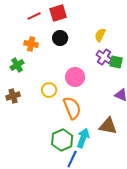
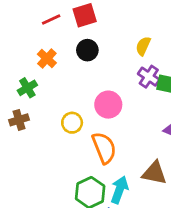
orange cross: (31, 44) -> (47, 59), turned 32
brown cross: (13, 96) -> (19, 120), moved

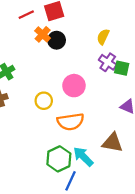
orange cross: (47, 59) -> (43, 34), moved
orange semicircle: (104, 148) -> (70, 122), turned 104
cyan arrow: (119, 190) -> (83, 157), turned -65

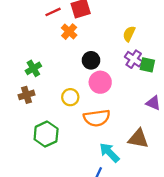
black circle: (57, 40) -> (91, 60), moved
green hexagon: (59, 159) -> (46, 134), moved

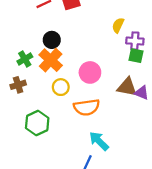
orange cross: (69, 32) -> (51, 60), moved, size x1.5
purple cross: (134, 59) -> (135, 41), moved, turned -30
black circle: (91, 60) -> (52, 40), moved
brown triangle: (138, 139) -> (127, 87), moved

